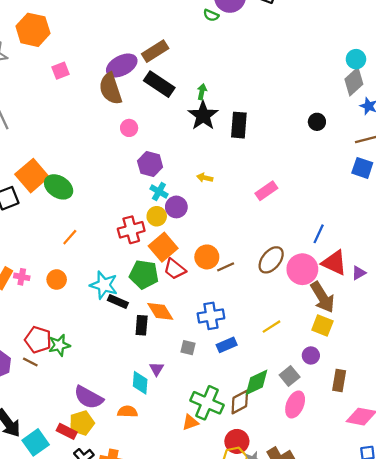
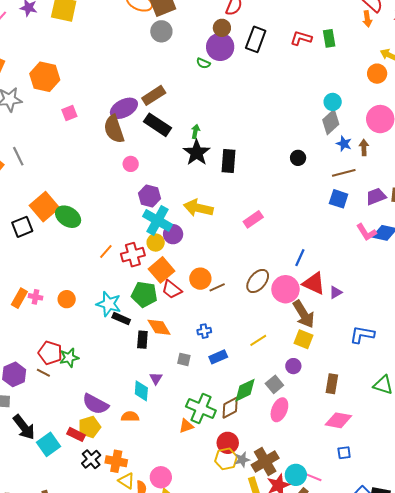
yellow arrow: (205, 178) -> (198, 208), size x2.0
cyan cross: (159, 191) -> (157, 220), size x1.8
orange line: (70, 237) -> (106, 251), moved
blue cross: (211, 316) -> (204, 331), size x0.6
brown rectangle: (339, 381) -> (332, 384), moved

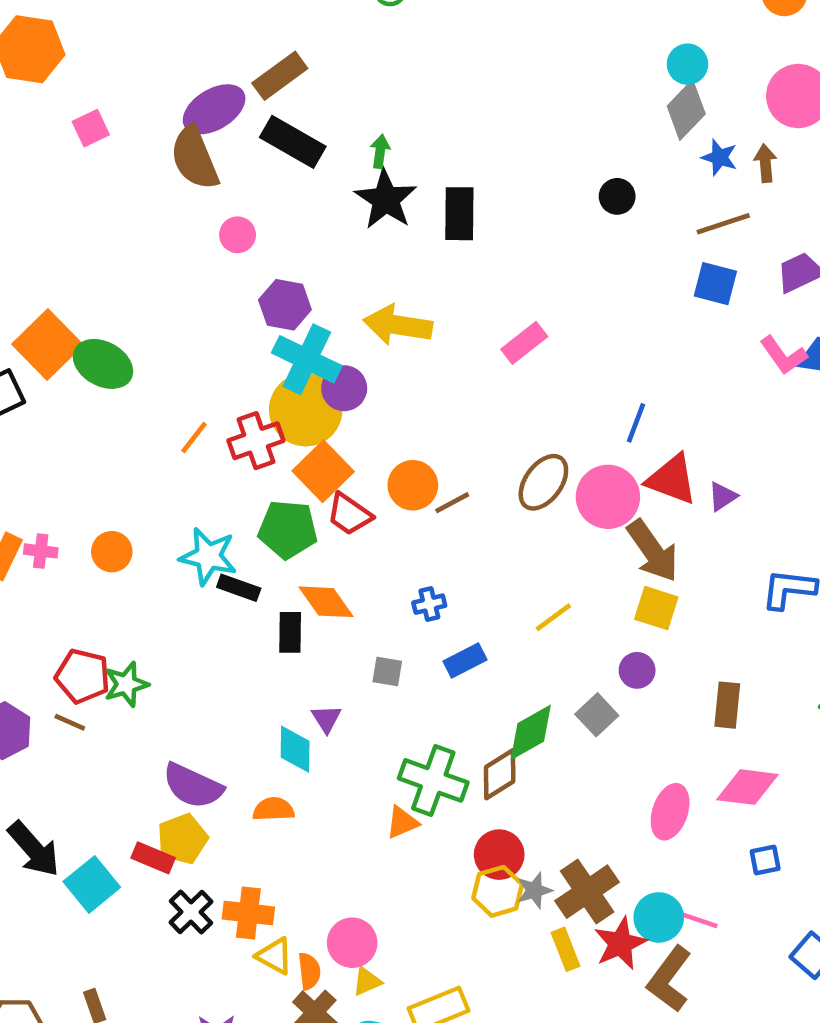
yellow circle: (156, 242) -> (306, 410), size x1.8
pink ellipse: (279, 410) -> (670, 812), moved

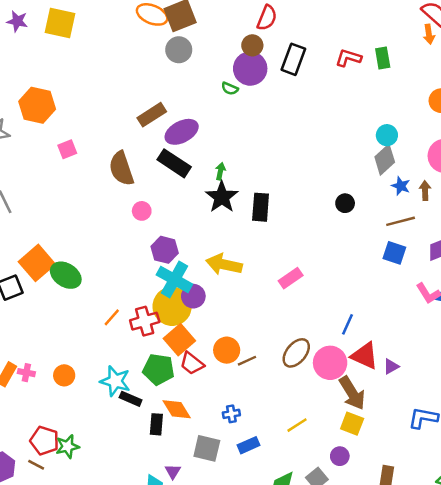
brown rectangle: (280, 76) -> (152, 115), moved
purple ellipse: (214, 109) -> (182, 132), moved
gray square: (387, 671) -> (207, 448), size x1.6

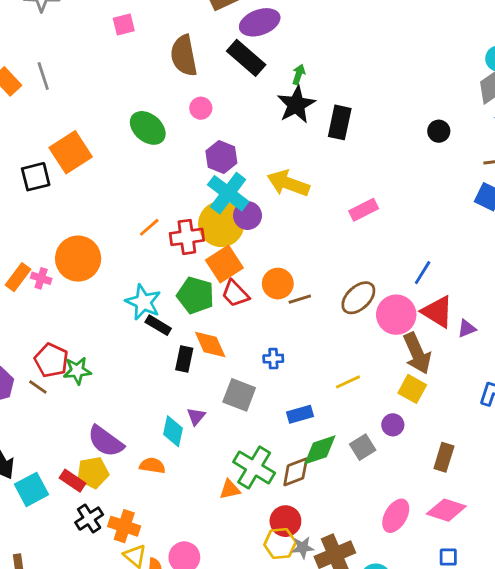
green ellipse: (66, 275) -> (148, 128), moved
orange circle: (64, 375) -> (78, 259), moved, size x1.8
blue rectangle: (249, 445) -> (300, 414), moved

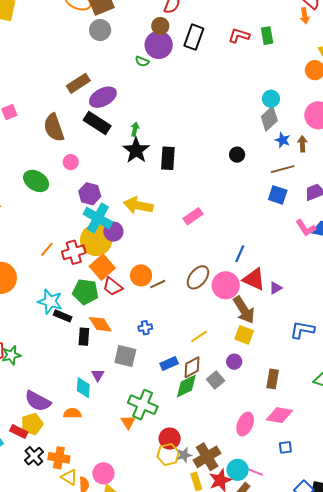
brown diamond: (296, 472) -> (192, 367), moved
orange triangle: (230, 489) -> (128, 422), turned -42

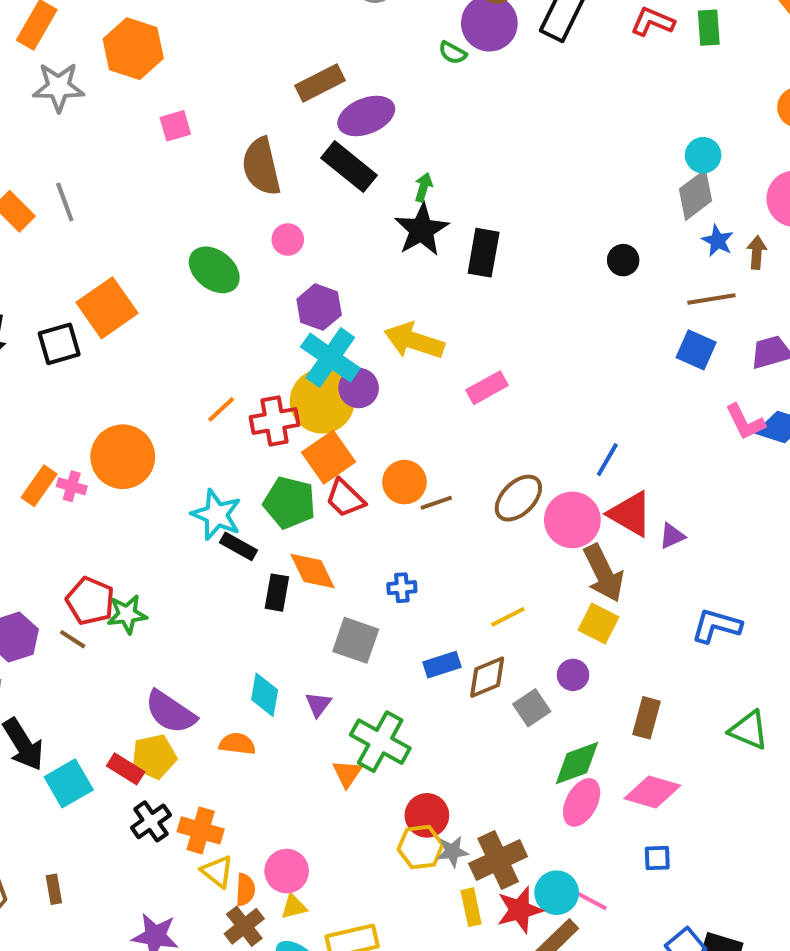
pink rectangle: (193, 216) -> (487, 388), moved
purple triangle: (98, 375) -> (318, 704), moved
green diamond: (186, 386) -> (577, 763), moved

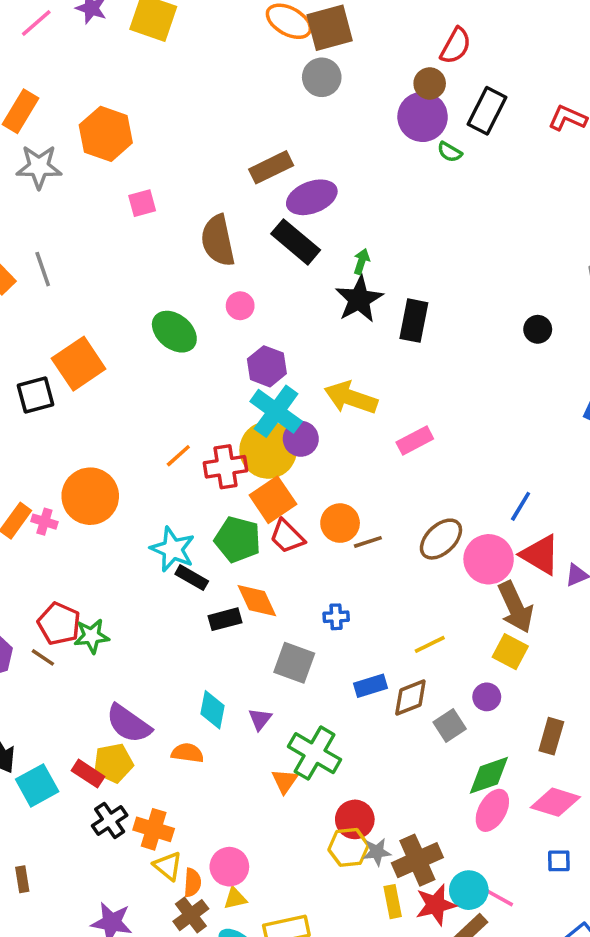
green semicircle: (453, 53) -> (450, 152), moved
black rectangle: (277, 593) -> (225, 619), turned 64

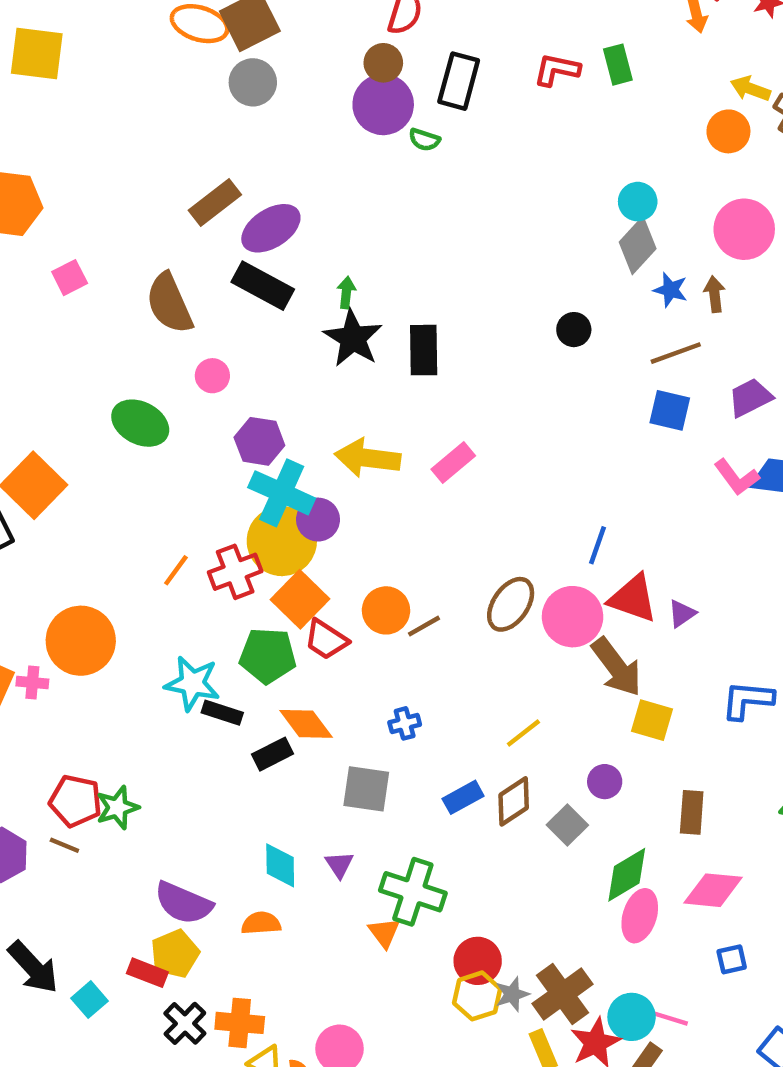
pink rectangle: (415, 441) -> (453, 463), moved
yellow square: (510, 652) -> (652, 720), moved
cyan square: (37, 785) -> (90, 1000), size x0.7

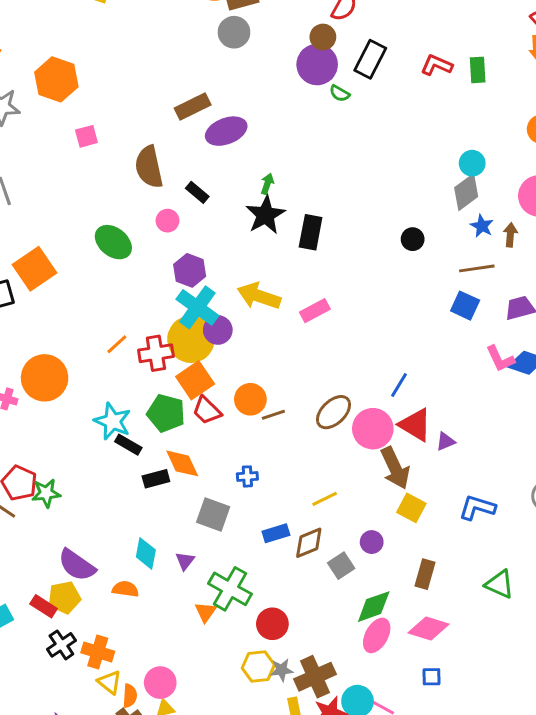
black rectangle: (263, 286) -> (197, 192), moved, size x0.6
red circle: (478, 961) -> (272, 624), moved

